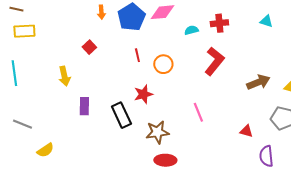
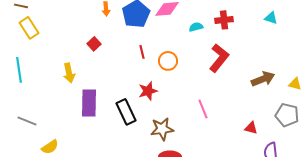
yellow rectangle: (24, 31) -> (29, 28), turned 60
purple rectangle: (84, 106) -> (89, 103), size x1.5

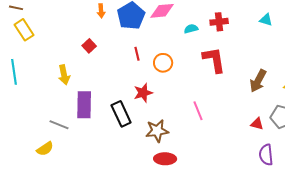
red L-shape: (219, 58) -> (214, 60), turned -48
brown arrow: (263, 79) -> (258, 81), turned 140
gray line: (27, 121) -> (59, 125), moved
red triangle: (251, 128) -> (257, 124), moved

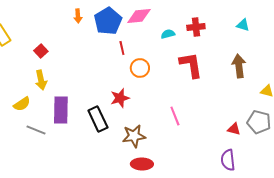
red square: (89, 46) -> (41, 51), moved
red line: (137, 54) -> (122, 48), moved
brown arrow: (258, 81) -> (239, 66), moved, turned 145
yellow semicircle: (45, 149) -> (22, 104), moved
purple semicircle: (266, 155) -> (228, 160), moved

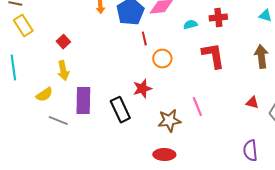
red triangle: (234, 129) -> (252, 103), moved
brown star: (134, 136) -> (169, 121), moved

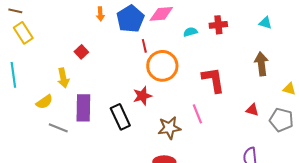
red square: (63, 42) -> (81, 52), moved
red L-shape: (213, 56) -> (213, 80), moved
orange circle: (162, 59) -> (162, 66), size x1.6

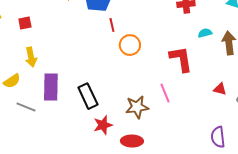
cyan semicircle: (190, 32) -> (205, 33), moved
red square: (81, 52) -> (25, 23), moved, turned 32
orange circle: (162, 66) -> (130, 45), size x0.7
red star: (142, 96) -> (103, 125), moved

